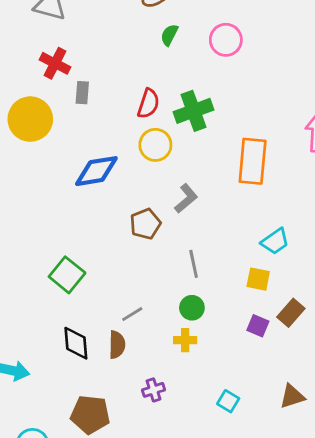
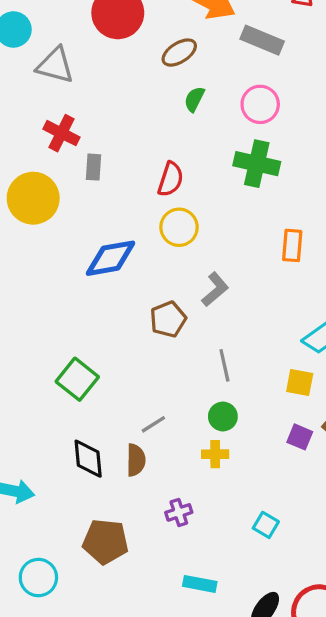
green cross: (193, 111) -> (257, 164), moved, turned 33
orange rectangle: (253, 161) -> (292, 245), size x0.6

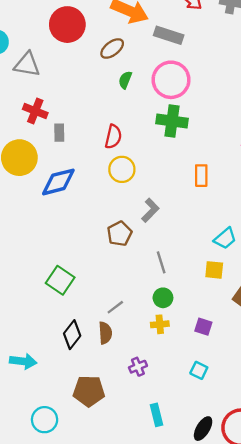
pink circle: (260, 104) -> (171, 80), size x1.4
blue diamond: (111, 258) -> (58, 182), moved
purple square: (300, 437) -> (203, 327), moved
black diamond: (88, 459) -> (72, 335), turned 48
cyan rectangle: (200, 584) -> (157, 415), turned 70

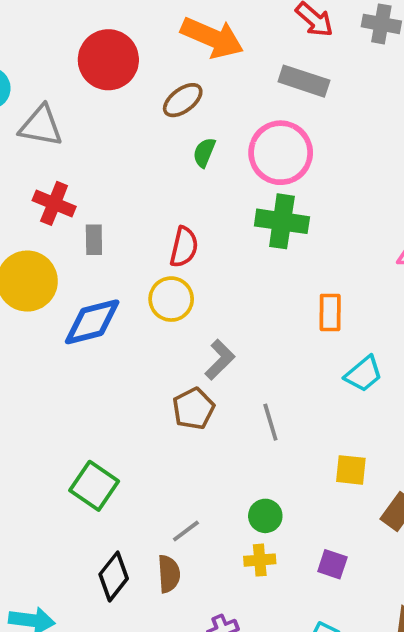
gray rectangle: (169, 35) -> (304, 81), moved
yellow circle: (122, 169) -> (171, 299), moved
gray L-shape: (150, 210) -> (220, 360), moved
cyan trapezoid: (225, 238) -> (364, 374), moved
gray line: (161, 262) -> (270, 422), moved

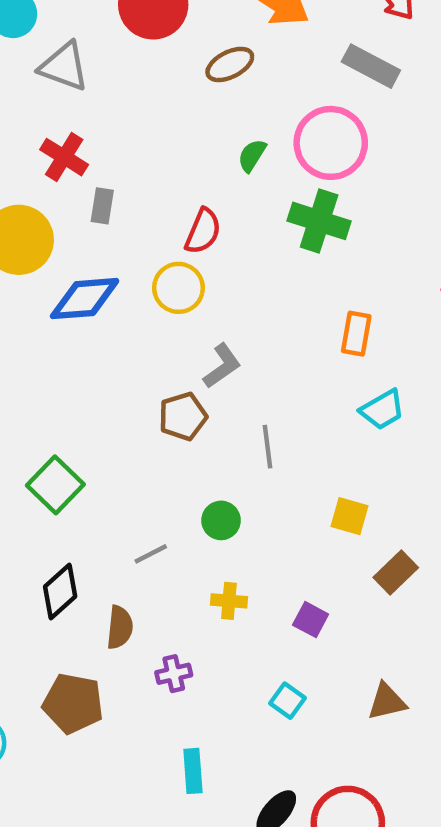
green semicircle: (204, 153) -> (252, 155), moved
green circle: (265, 516) -> (221, 520), moved
brown semicircle: (169, 574) -> (120, 627), moved

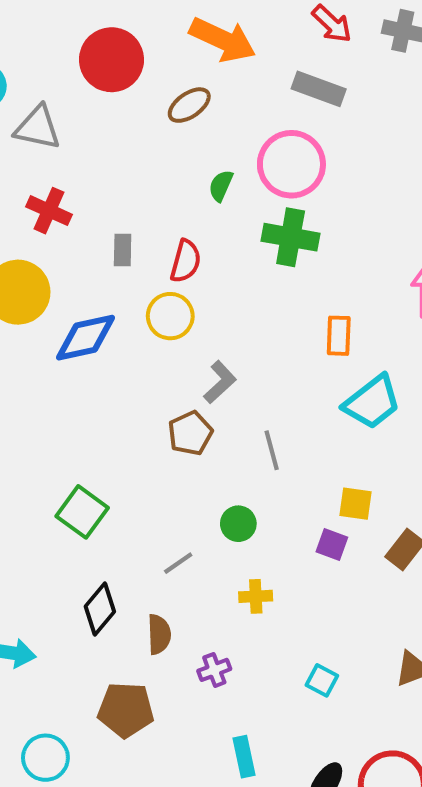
gray rectangle: (102, 206) -> (123, 250), moved
cyan trapezoid: (382, 410) -> (372, 402), size x1.4
purple square: (311, 620) -> (332, 545), moved

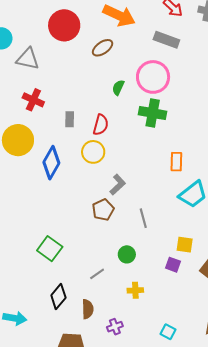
blue diamond: (85, 338) -> (51, 163), turned -48

